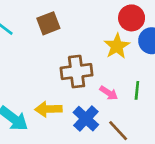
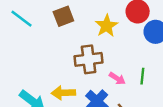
yellow star: (117, 46) -> (106, 26), moved

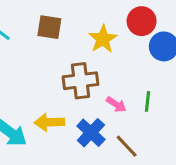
brown square: (63, 16) -> (49, 27), turned 30

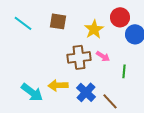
pink arrow: (116, 104) -> (103, 56), moved

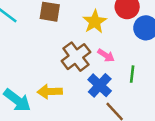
brown cross: (79, 57) -> (76, 57), turned -30
blue cross: (86, 92) -> (100, 85), moved

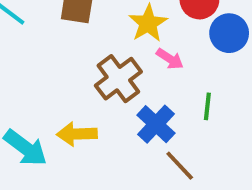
pink arrow: (106, 55) -> (170, 59), moved

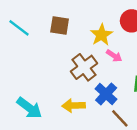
yellow arrow: (77, 134) -> (74, 106), moved

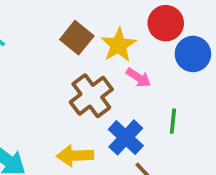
brown square: (60, 26) -> (77, 38), moved, turned 30

